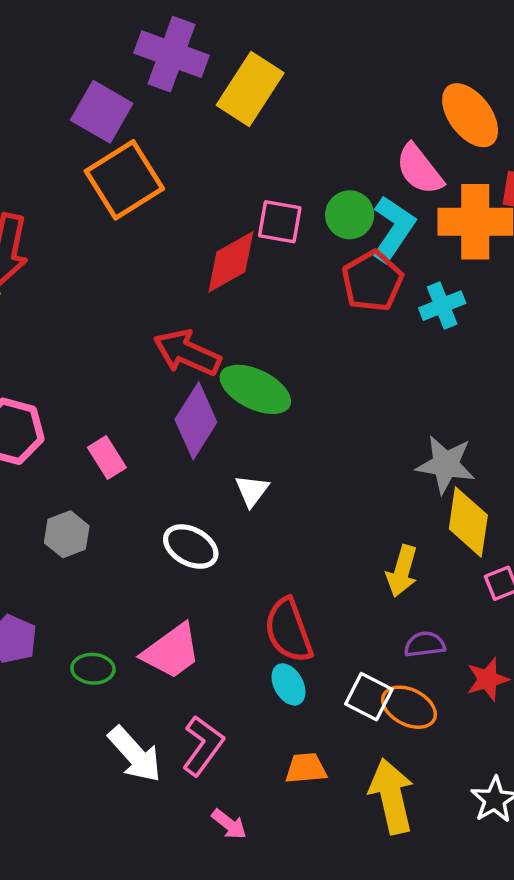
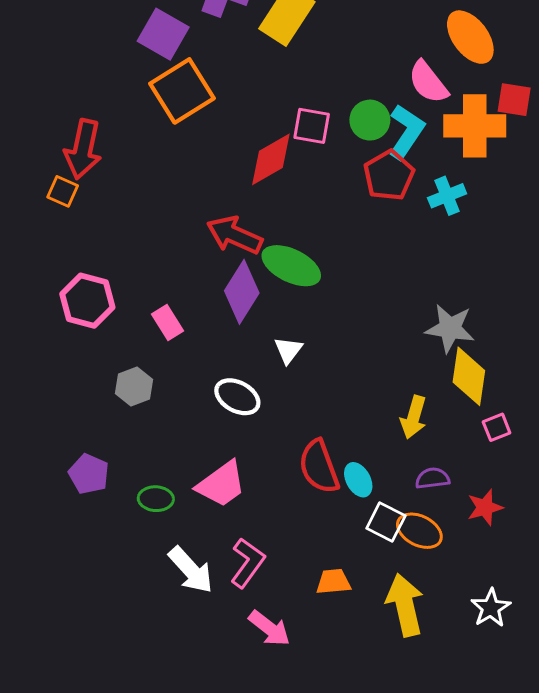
cyan ellipse: (288, 684) -> (358, 480), moved
pink arrow: (229, 824) -> (269, 628), size x1.4

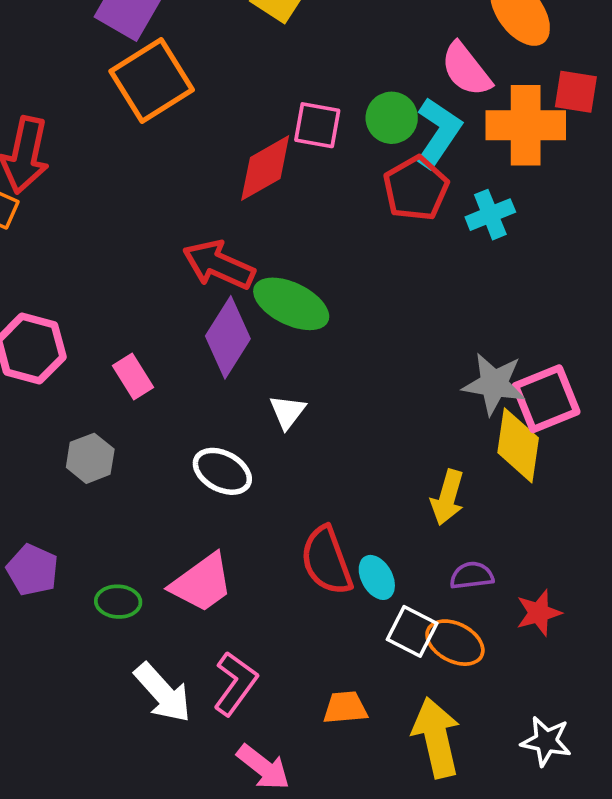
pink square: (497, 427) -> (546, 399), moved, size x1.8
white star: (491, 608) -> (546, 741), turned -30

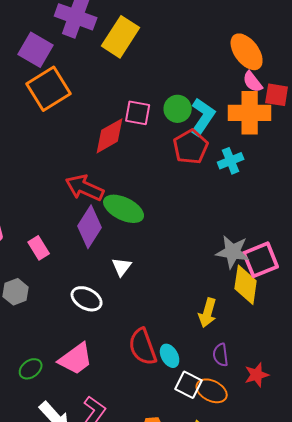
pink semicircle: (466, 69) -> (253, 82), moved, size x0.7
purple semicircle: (472, 576) -> (221, 355), turned -90
green ellipse: (118, 602) -> (31, 369), turned -40

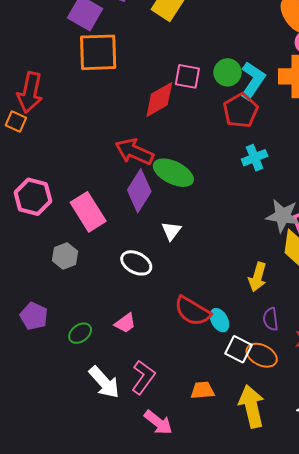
orange square: (49, 89) -> (98, 52), turned 30
cyan cross: (231, 161) -> (255, 158), moved
pink rectangle: (39, 248) -> (88, 212), size x1.6
red semicircle: (143, 347) -> (192, 311), turned -39
pink trapezoid: (76, 359) -> (125, 323), size x0.6

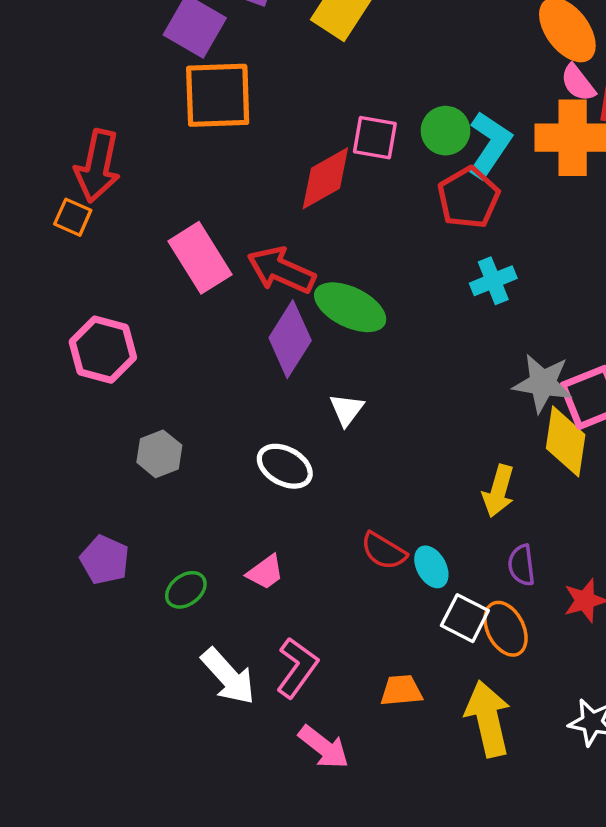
pink rectangle: (88, 212) -> (200, 258), moved
red semicircle: (192, 311) -> (384, 551), size x0.7
orange ellipse: (262, 355) -> (506, 629), turned 36

